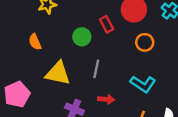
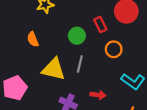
orange circle: (145, 42) -> (114, 49), moved
gray line: (96, 69) -> (80, 64), moved

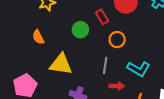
gray line: (80, 64) -> (105, 65), moved
red arrow: (98, 95) -> (117, 86), moved

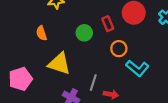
gray line: (105, 65) -> (93, 83), moved
cyan L-shape: (139, 69) -> (137, 68), moved

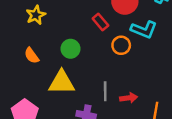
green circle: (84, 33) -> (70, 49), moved
cyan L-shape: (137, 68) -> (144, 30), moved

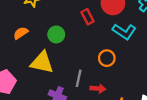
orange circle: (121, 45) -> (107, 58), moved
orange semicircle: (32, 56) -> (21, 33), turned 80

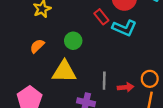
cyan L-shape: (124, 32) -> (124, 28), moved
orange circle: (107, 58) -> (150, 79), moved

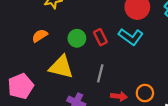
red rectangle: (101, 17) -> (100, 37), moved
gray line: (104, 81) -> (100, 73), moved

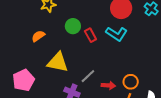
green circle: (77, 38) -> (73, 26), moved
gray line: (100, 73) -> (88, 76), moved, turned 35

